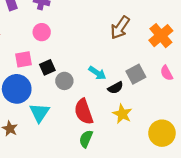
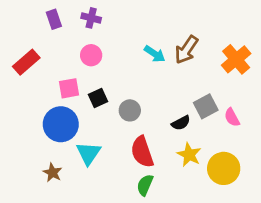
cyan arrow: (97, 73) -> (155, 54), moved
pink semicircle: (167, 73) -> (232, 117), moved
gray circle: (64, 81) -> (130, 110), moved
yellow circle: (162, 133) -> (224, 168), moved

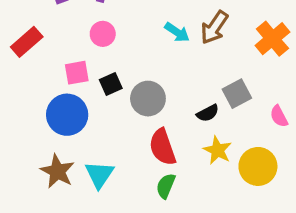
gray circle: (130, 110) -> (148, 99), size x1.4
pink semicircle: (232, 117) -> (279, 116), moved
cyan triangle: (88, 153) -> (99, 175), moved
brown star: (52, 173) -> (57, 171), size x1.5

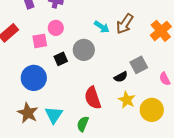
pink square: (77, 73) -> (40, 41), moved
gray circle: (148, 99) -> (84, 50), moved
green semicircle: (166, 186) -> (83, 124), moved

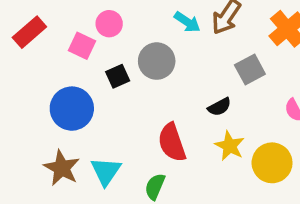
pink square: (40, 41) -> (82, 46), turned 35
gray square: (139, 65) -> (250, 70), moved

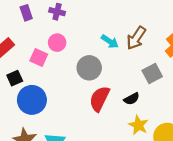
black square: (118, 76) -> (15, 78), moved
red semicircle: (172, 142) -> (99, 99), moved, turned 45

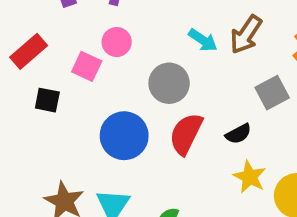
black square: (15, 78) -> (47, 100), turned 35
blue circle: (32, 100) -> (124, 136), moved

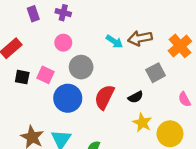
brown arrow: (246, 35) -> (140, 38), turned 45
pink square: (87, 66) -> (46, 75), moved
gray circle: (169, 83) -> (81, 67), moved

